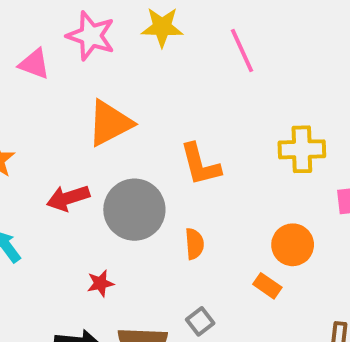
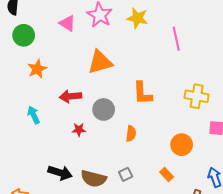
gray circle: (134, 210) -> (104, 109), size x0.7
red star: (100, 283) -> (79, 130), moved
orange rectangle: (267, 286) -> (167, 175), moved

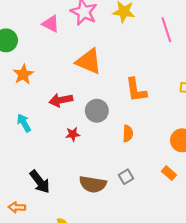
orange triangle: (100, 62) -> (89, 61), turned 44
black arrow: (60, 173) -> (40, 182), moved, turned 40

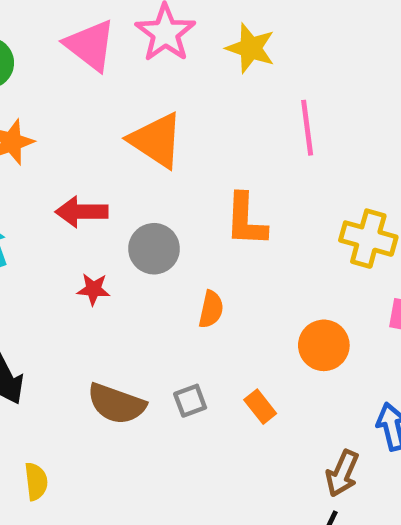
pink triangle: (51, 24) -> (90, 45), size x1.4
pink line: (166, 30) -> (307, 128), moved
orange rectangle: (169, 173) -> (260, 407), moved

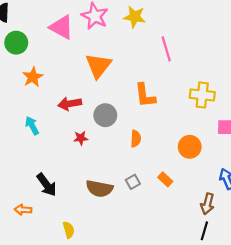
orange triangle: (156, 140) -> (98, 66), turned 44

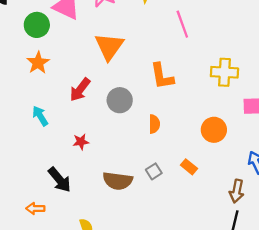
green circle: (16, 43) -> (37, 25), moved
red arrow: (70, 104) -> (80, 90), turned -40
red star: (81, 138) -> (81, 142), moved

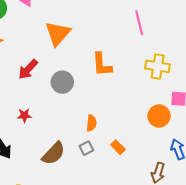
pink line: (182, 24) -> (139, 23), moved
orange semicircle: (154, 124) -> (91, 123), moved
orange circle: (214, 130) -> (159, 116), moved
brown semicircle: (118, 181) -> (53, 153), turned -60

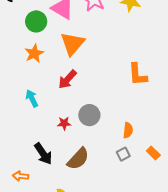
orange triangle: (58, 34) -> (73, 44), moved
gray circle: (62, 82) -> (89, 115), moved
brown semicircle: (53, 153) -> (78, 159), moved

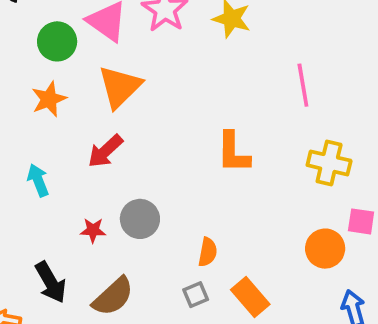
orange rectangle: (153, 153) -> (250, 297), size x1.5

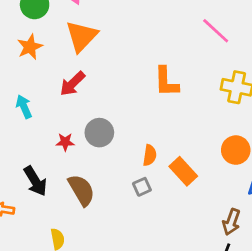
pink line: (303, 85) -> (216, 31), turned -36
brown semicircle: (113, 296) -> (81, 190), turned -76
orange rectangle: (250, 297) -> (183, 171), moved

